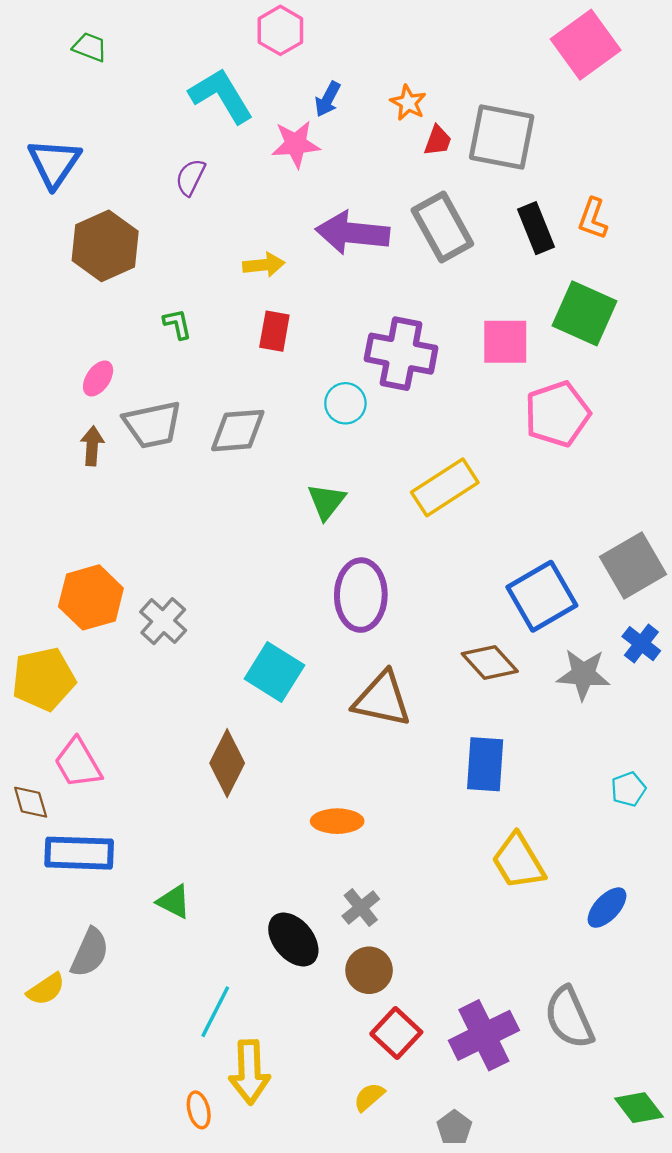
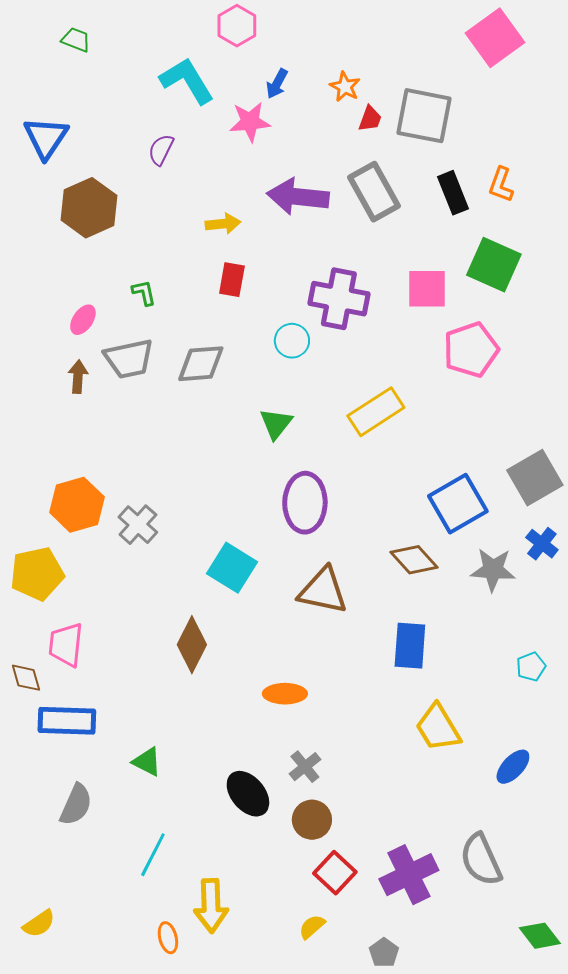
green L-shape: (177, 324) -> (144, 293), moved
pink trapezoid: (78, 763) -> (66, 645), turned 36
yellow semicircle: (46, 989) -> (39, 924), moved
cyan line: (215, 1012) -> (153, 855), moved

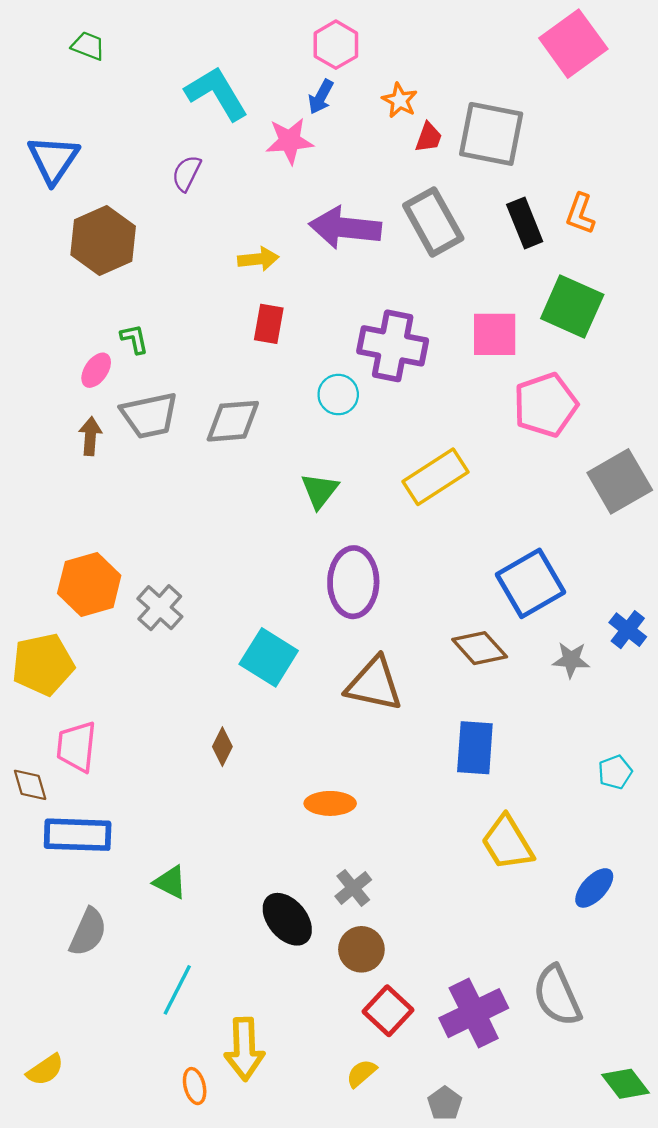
pink hexagon: (237, 26) -> (336, 45), moved
green L-shape: (144, 293) -> (134, 339), moved
gray square: (535, 478) -> (620, 481), moved
gray star: (493, 570) -> (571, 660), size x0.7
brown diamond: (192, 645) -> (222, 747), size x0.6

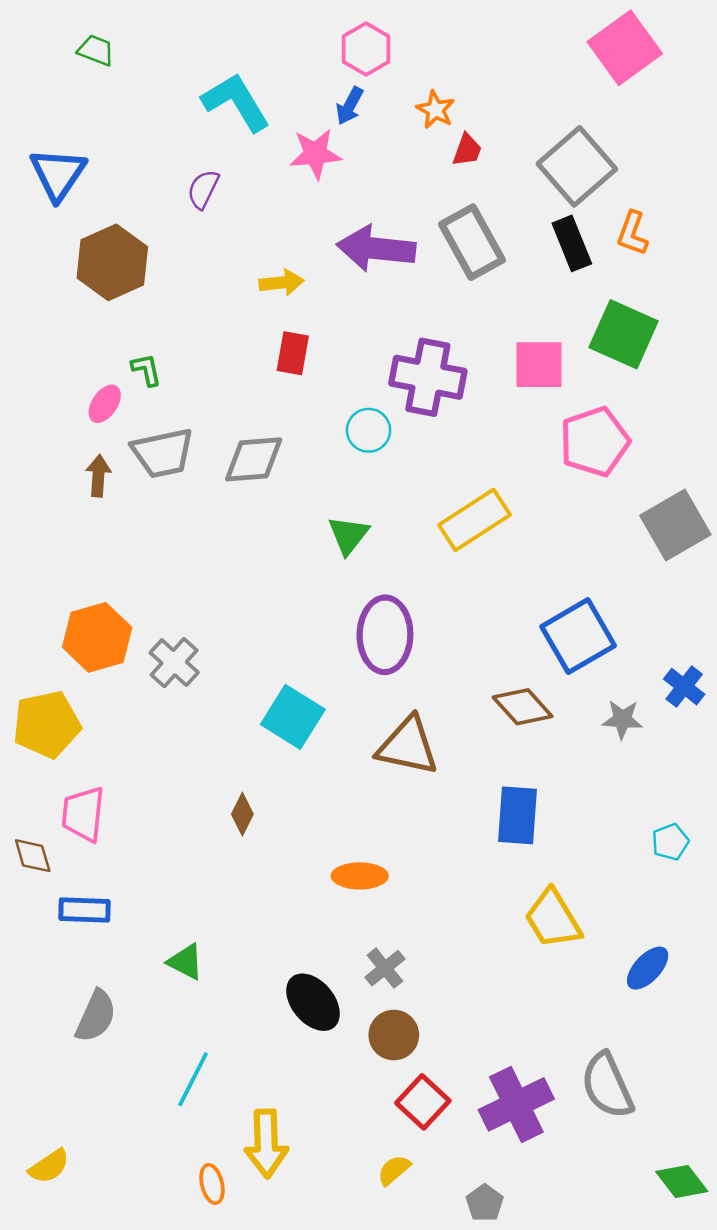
gray square: (491, 134) -> (577, 166), moved, turned 38
blue rectangle: (78, 835) -> (84, 910), size x0.7

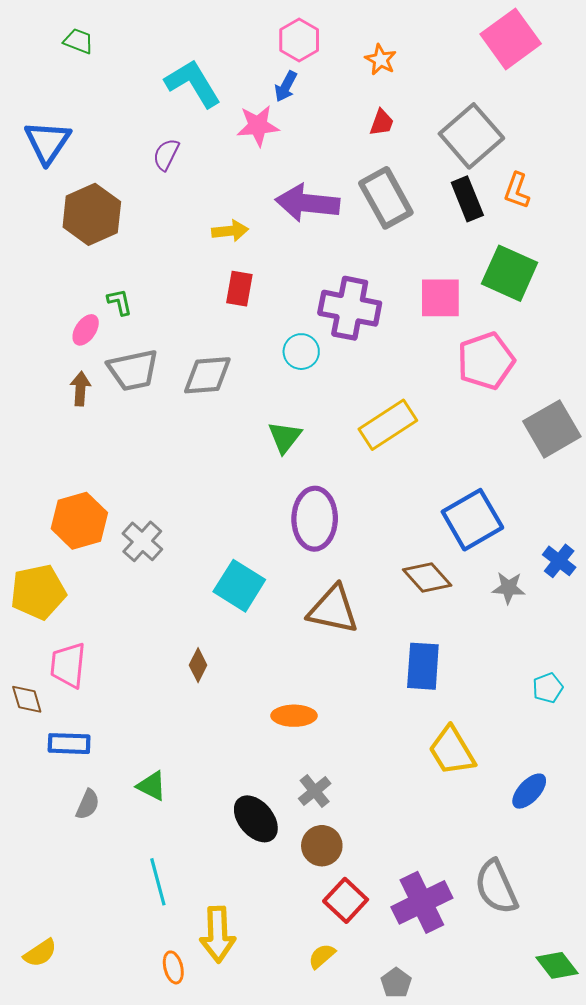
orange star: (435, 110) -> (381, 60), moved
gray semicircle: (96, 1016) -> (88, 804), moved, size x0.7
cyan line: (193, 1079) -> (158, 882), turned -42

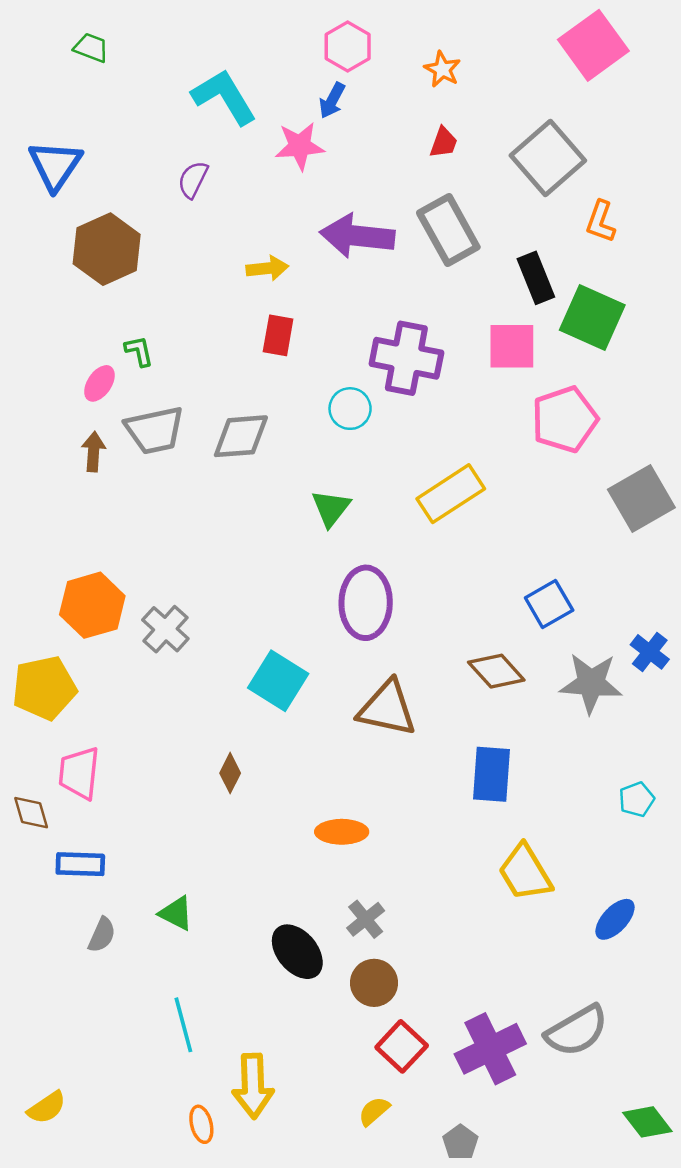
black rectangle: (467, 199) -> (536, 278), moved
blue square: (472, 520) -> (549, 604), size x0.7
gray star: (509, 588) -> (591, 683), size x1.6
gray semicircle: (496, 887) -> (577, 1031), turned -96

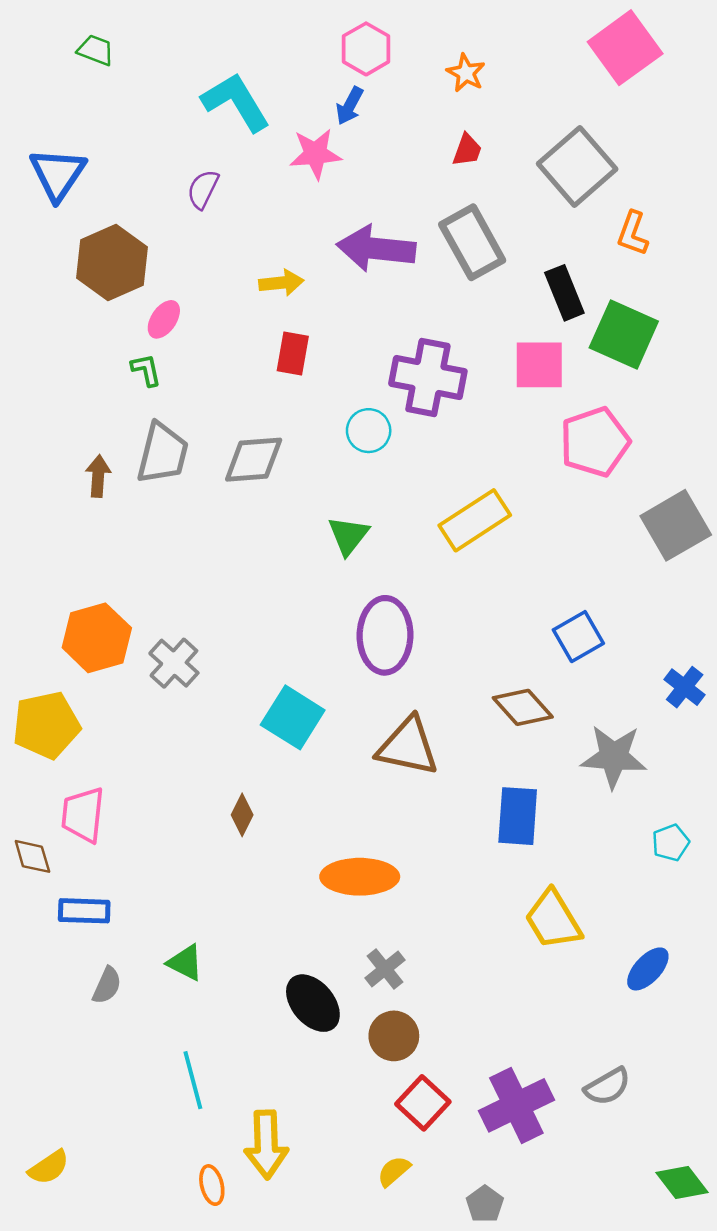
pink ellipse: (99, 383) -> (164, 319), moved
gray trapezoid: (155, 430) -> (163, 453), turned -64
gray star: (591, 683) -> (614, 757), moved
orange ellipse: (342, 832) -> (360, 877), size x1.4
gray semicircle: (577, 1031) -> (607, 1086), size x0.7

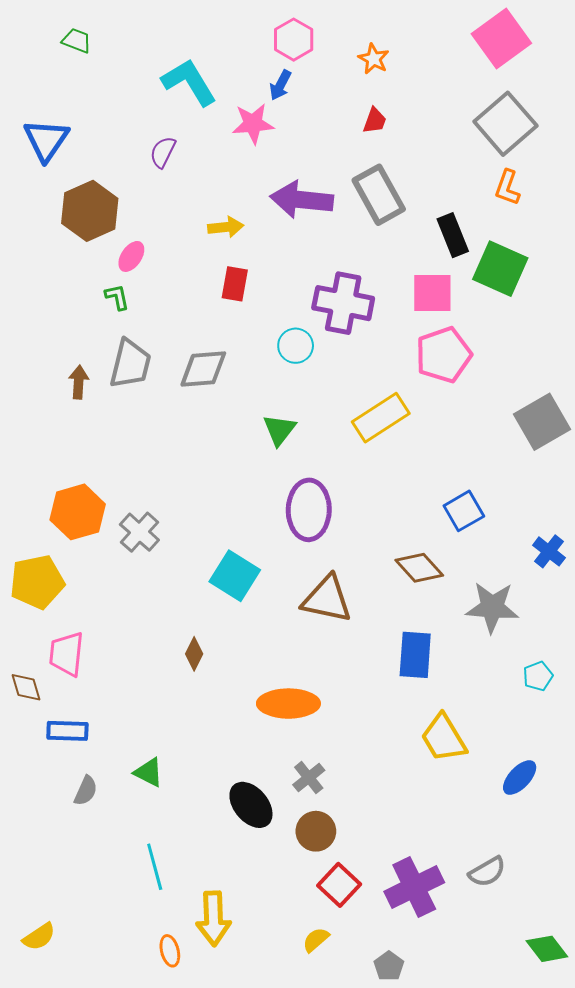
gray square: (577, 166) -> (505, 124), moved
pink pentagon: (595, 442) -> (444, 355), moved

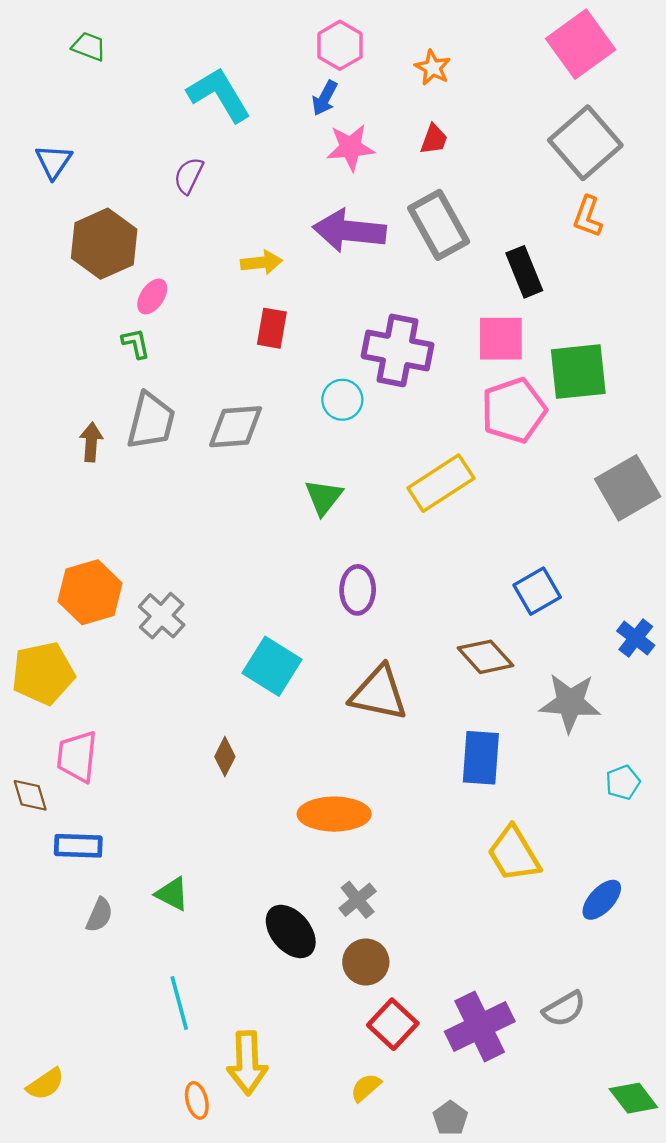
pink star: (253, 124) -> (351, 147), moved
blue triangle: (46, 140) -> (54, 162), size x0.7
green square: (500, 269) -> (578, 372), moved, turned -30
purple ellipse: (309, 510) -> (358, 590), size x0.7

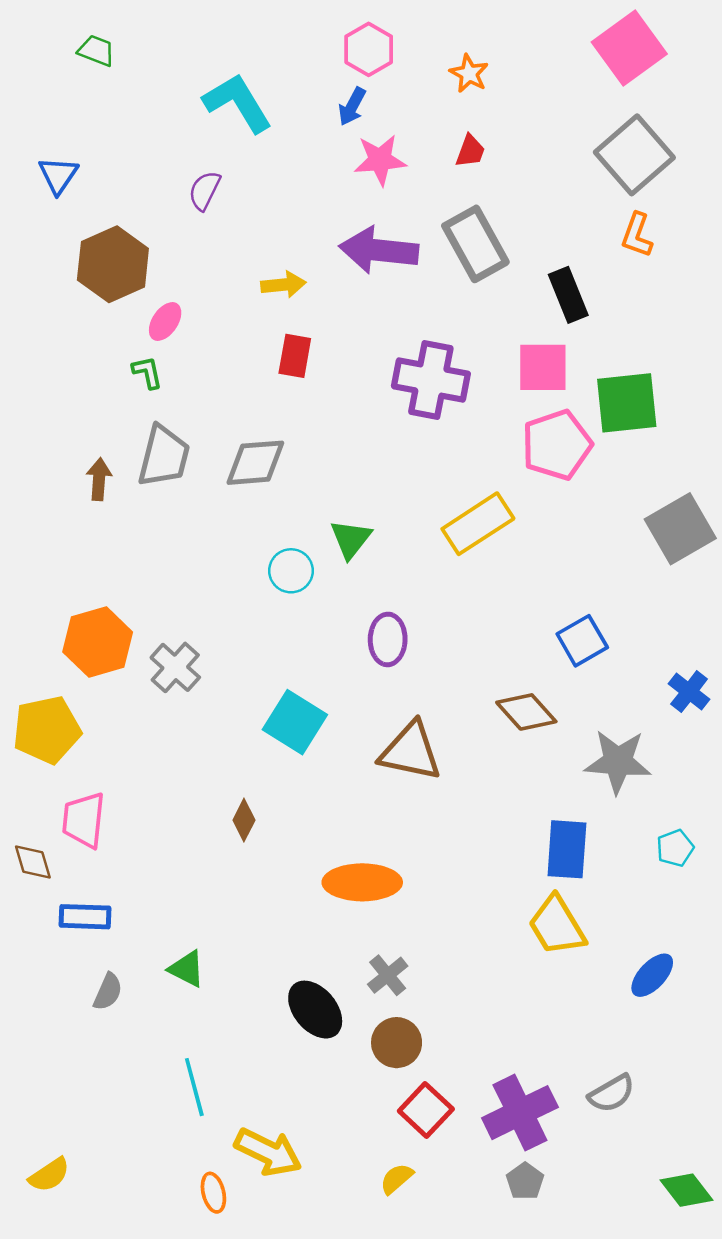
cyan circle: (342, 400) -> (291, 571), moved
blue rectangle: (481, 758) -> (567, 849), moved
yellow arrow: (247, 1063) -> (268, 1152), turned -62
gray pentagon: (450, 1118) -> (525, 1181), moved

